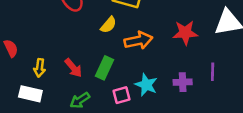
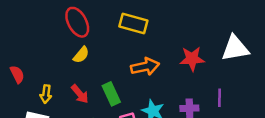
yellow semicircle: (108, 25) -> (81, 55), moved
green rectangle: (105, 68) -> (111, 94), turned -50

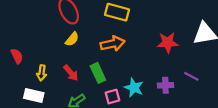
orange arrow: (145, 67) -> (113, 44), moved
purple line: (219, 98) -> (191, 76), turned -63

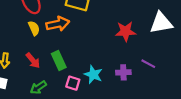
yellow semicircle: (72, 39) -> (34, 28), turned -64
orange arrow: (113, 44) -> (58, 24), moved
pink square: (113, 97) -> (73, 83), turned 32

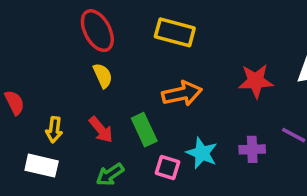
orange arrow: (58, 24) -> (182, 94), moved

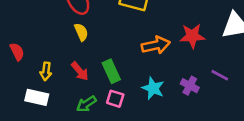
orange arrow: (182, 94) -> (156, 45), moved
purple cross: (252, 149) -> (190, 86), turned 30
pink square: (168, 167) -> (115, 99), moved

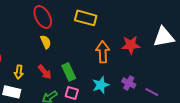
orange arrow: (156, 45) -> (103, 52), turned -80
purple line: (220, 75) -> (152, 92), moved
cyan star: (153, 88) -> (101, 85), turned 30

